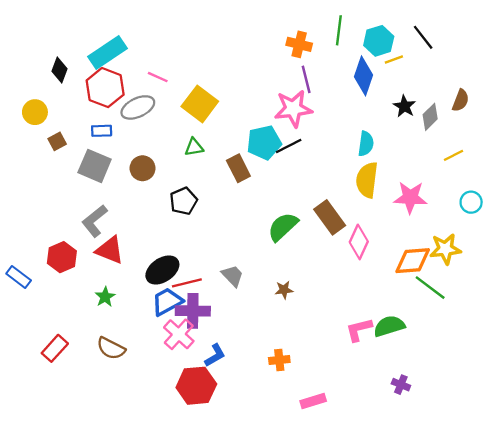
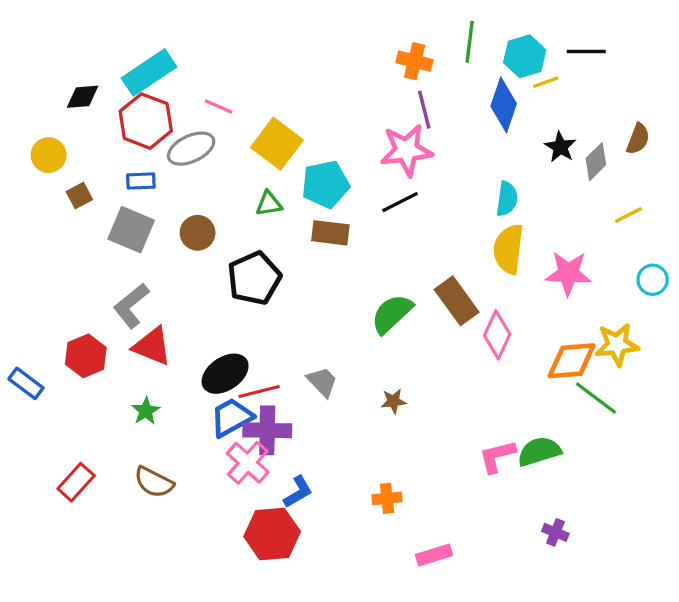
black line: (423, 37) -> (586, 51), turned -52
black diamond: (59, 70) -> (83, 97), turned 65
cyan pentagon: (264, 143) -> (325, 184), moved
brown rectangle: (238, 168) -> (330, 233), turned -56
black pentagon: (183, 201) -> (254, 278), size x1.4

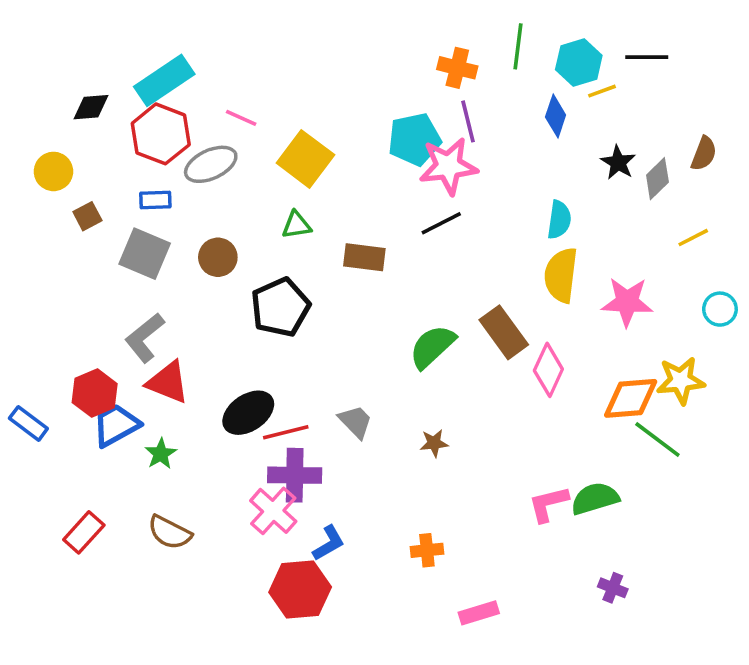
blue diamond: (504, 105) -> (556, 116), size x0.7
cyan pentagon: (325, 184) -> (414, 139), moved
blue trapezoid: (232, 417) -> (116, 425), moved

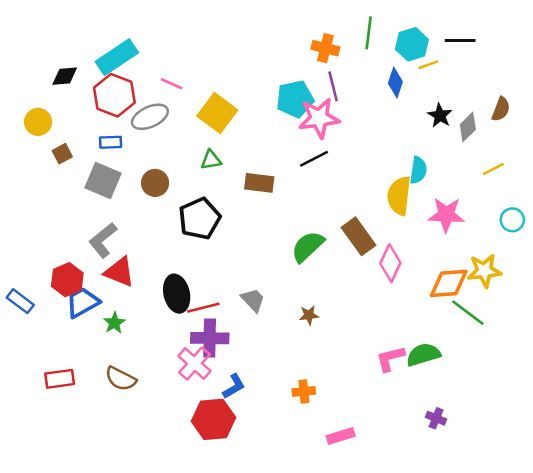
cyan semicircle: (559, 220) -> (418, 170), moved
black ellipse: (248, 413) -> (177, 294), turned -69
red rectangle: (84, 532) -> (60, 379), turned 40

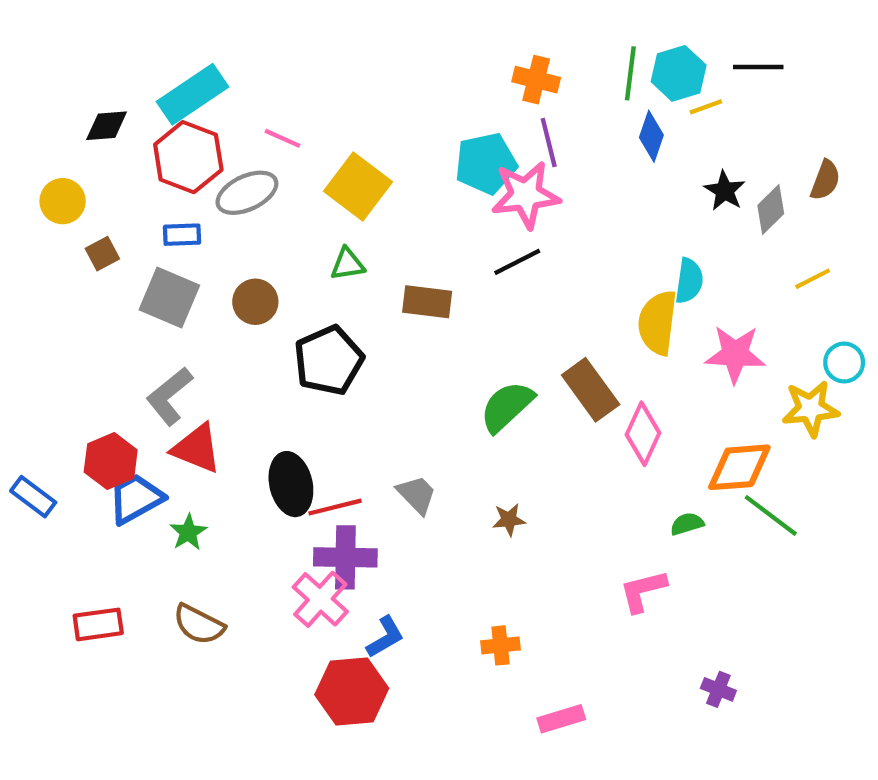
green line: (369, 33) -> (630, 73), moved
yellow star: (484, 271) -> (811, 409), moved
green semicircle: (423, 355) -> (687, 524), moved, size x0.6

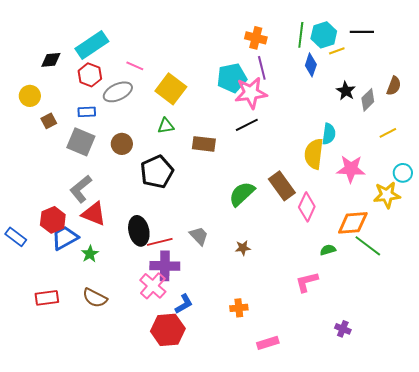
red hexagon: (188, 157) -> (90, 75), size x0.7

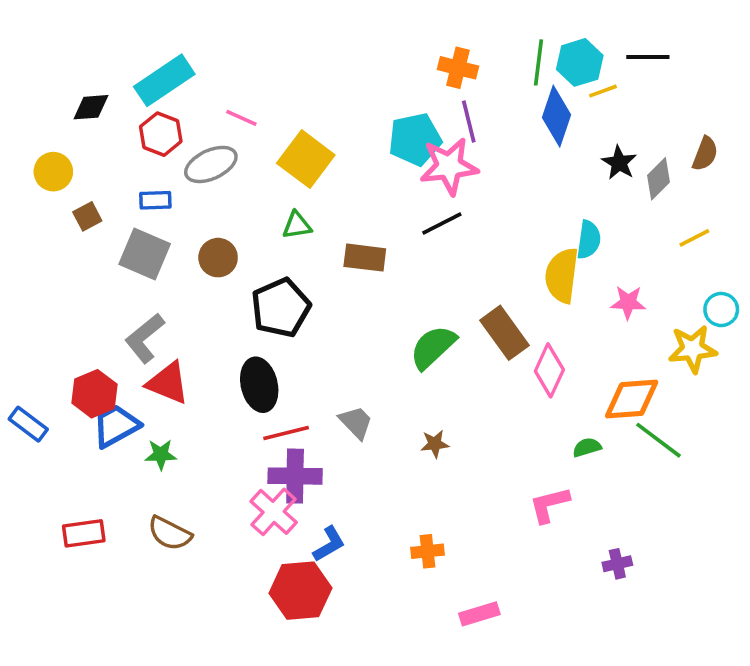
blue diamond: (311, 65) -> (556, 116), size x1.4
pink star: (351, 169) -> (628, 302), size x0.7
black ellipse: (139, 231) -> (259, 385), moved
green star: (90, 254) -> (161, 455), turned 30
purple cross: (343, 329) -> (617, 564), moved, turned -35

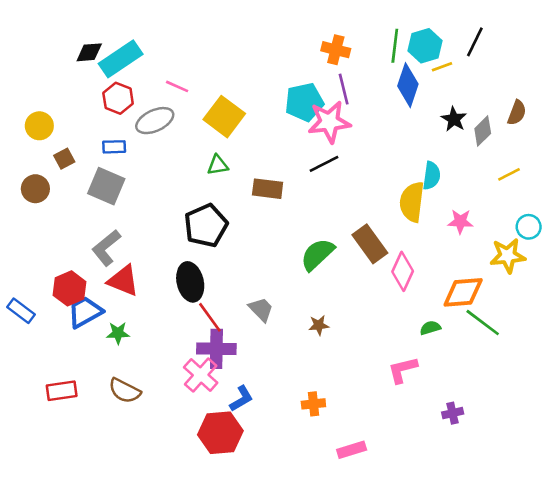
black line: (648, 57) -> (475, 42), turned -64
black diamond: (91, 107) -> (89, 52), moved
brown circle: (218, 258) -> (35, 189), moved
red line: (286, 433) -> (210, 317), turned 68

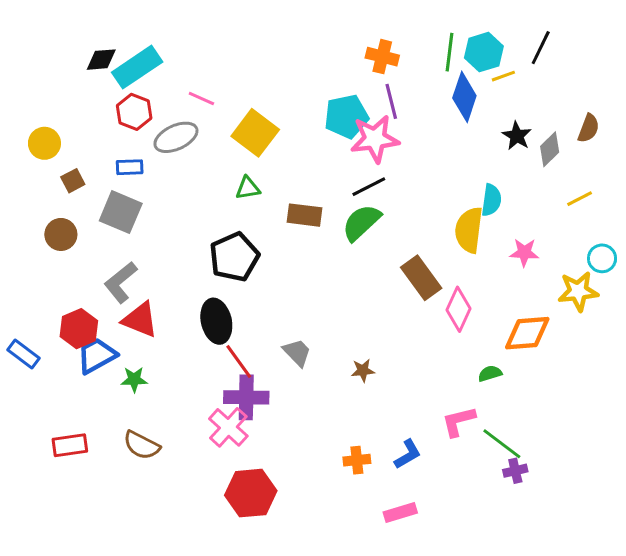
brown circle: (35, 189) -> (61, 234), moved
green semicircle: (317, 254) -> (361, 223), moved
green line: (483, 323) -> (502, 444), moved
blue L-shape: (241, 399) -> (408, 454), moved

